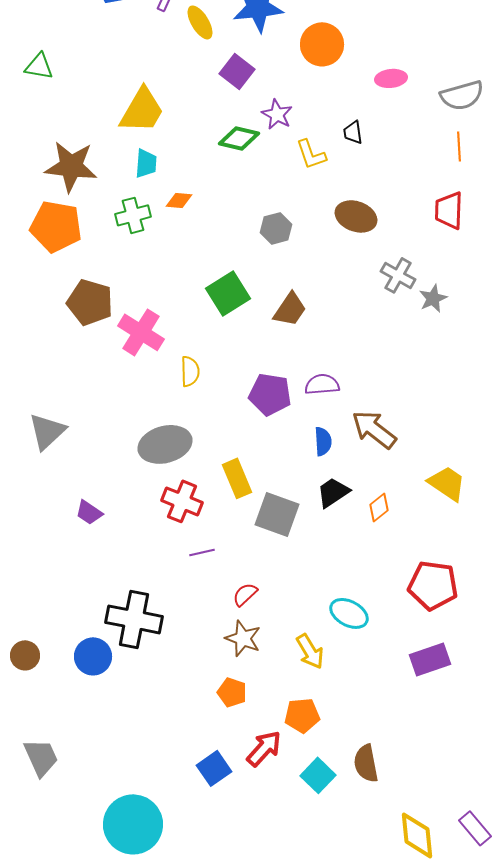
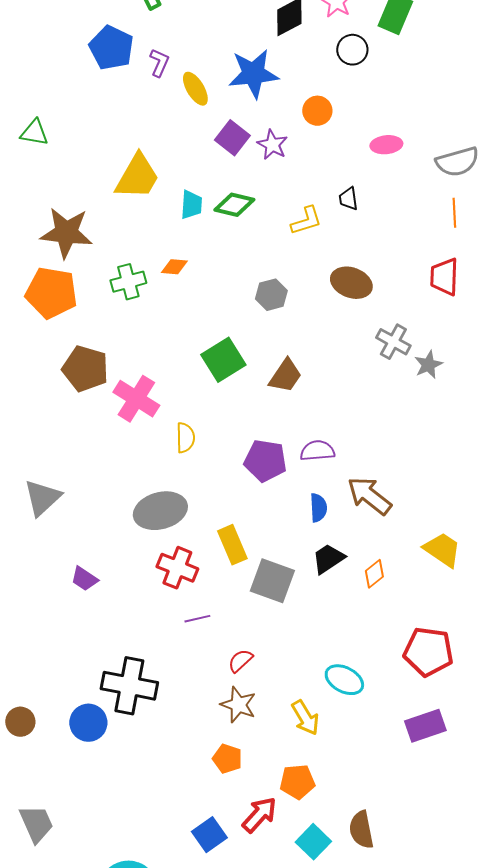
orange circle: (322, 44) -> (317, 111), size x0.7
purple star: (277, 114) -> (272, 145), moved
yellow L-shape: (311, 154) -> (306, 221), turned -88
cyan trapezoid: (146, 163) -> (191, 205), moved

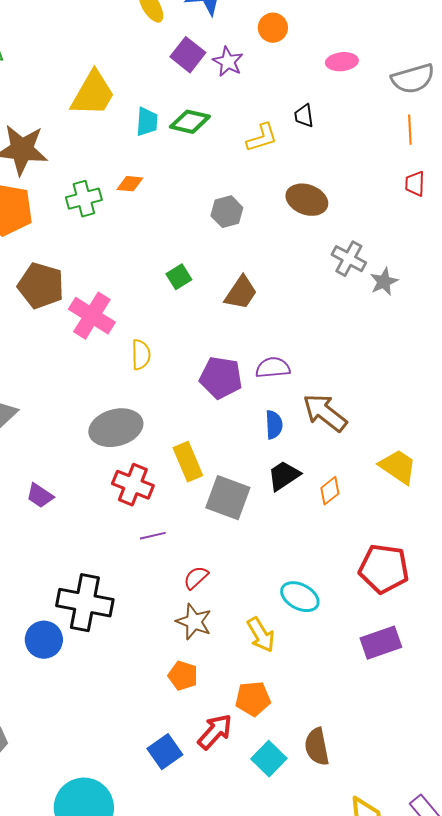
red trapezoid: (444, 277) -> (415, 184), moved, size x0.7
green square: (223, 360) -> (179, 277), size x0.6

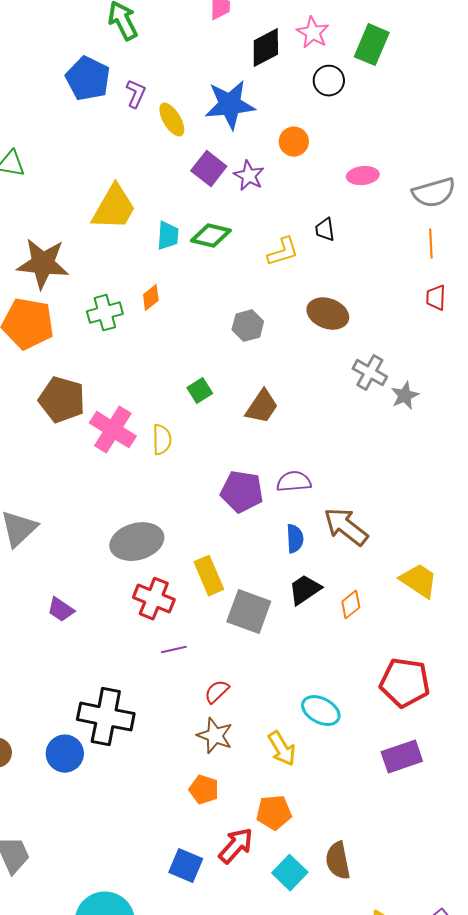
orange diamond: (130, 184) -> (151, 298), turned -44
yellow semicircle: (141, 355) -> (162, 440), moved
blue square: (165, 752) -> (186, 866), turned -32

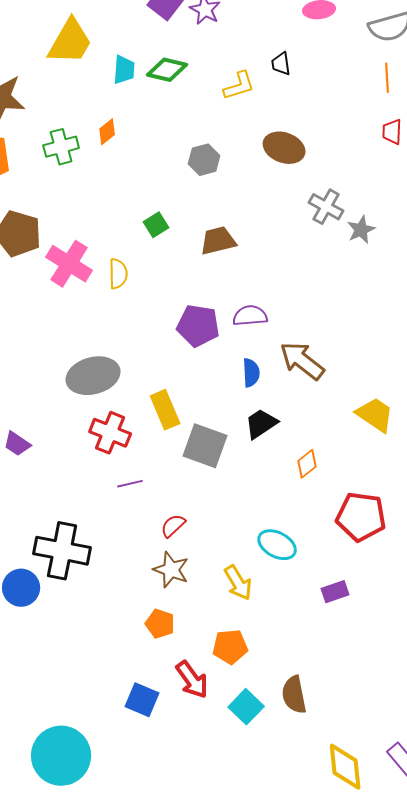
brown trapezoid: (262, 407) -> (218, 241), turned -138
orange diamond: (351, 605) -> (307, 464), moved
purple rectangle: (402, 757) -> (335, 592), moved, size x0.7
red arrow: (236, 846) -> (192, 680), turned 102

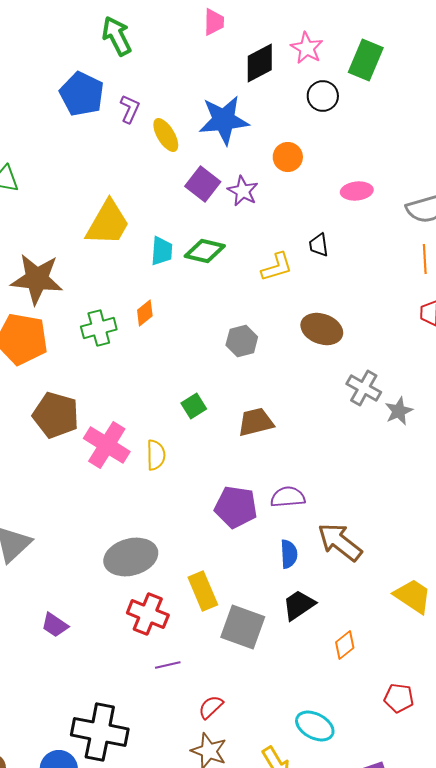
red pentagon: (361, 517) -> (399, 698), size x0.6

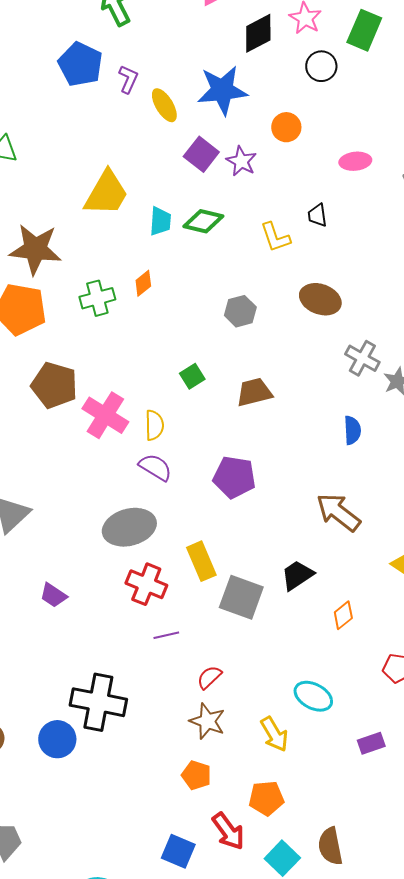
yellow L-shape: (277, 267) -> (275, 237), turned 88
purple semicircle: (288, 497) -> (155, 467), moved, turned 36
blue semicircle: (289, 554) -> (352, 430), moved

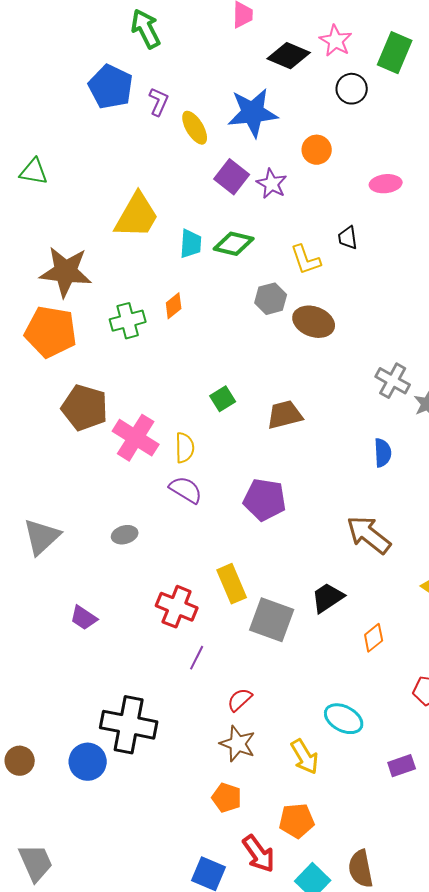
black diamond: (258, 33) -> (289, 56), turned 51
brown ellipse: (320, 299) -> (314, 322), moved
gray hexagon: (240, 311) -> (271, 299), moved
gray ellipse: (129, 527) -> (125, 535), moved, size x0.5
purple line: (166, 635) -> (197, 658), turned -50

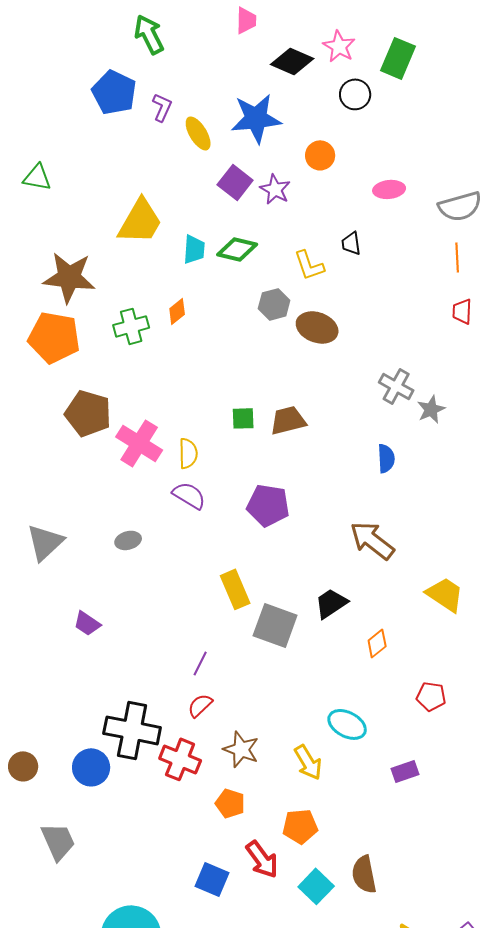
green square: (223, 399) -> (243, 418), moved, turned 30
red cross: (177, 607) -> (180, 759), moved
red semicircle: (240, 700) -> (200, 705), moved
gray trapezoid: (36, 863) -> (58, 841), moved

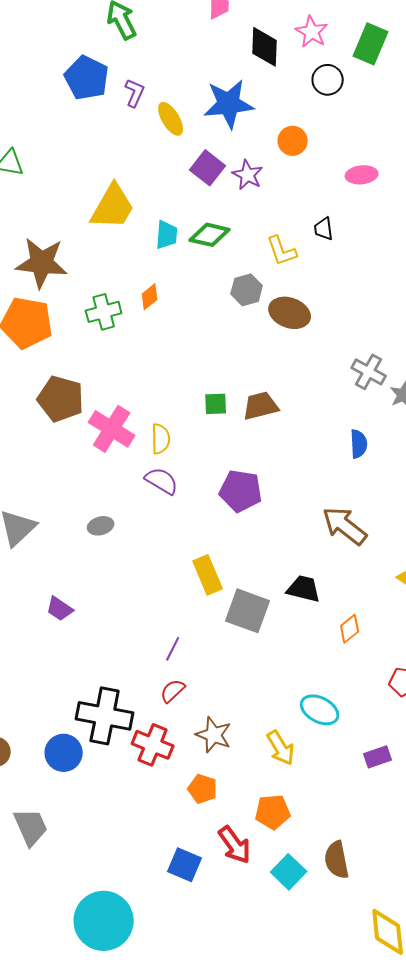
black diamond: (292, 61) -> (265, 47), turned 69
black trapezoid: (331, 603) -> (304, 589), turned 48

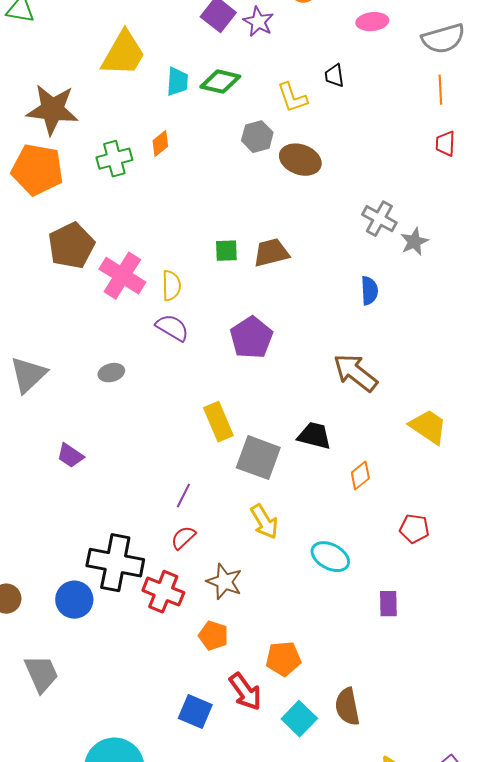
brown pentagon: (61, 399) -> (71, 246), turned 30
purple pentagon: (241, 491) -> (251, 338), turned 30
yellow arrow: (281, 748) -> (264, 522), moved
purple rectangle: (378, 757) -> (388, 604), turned -72

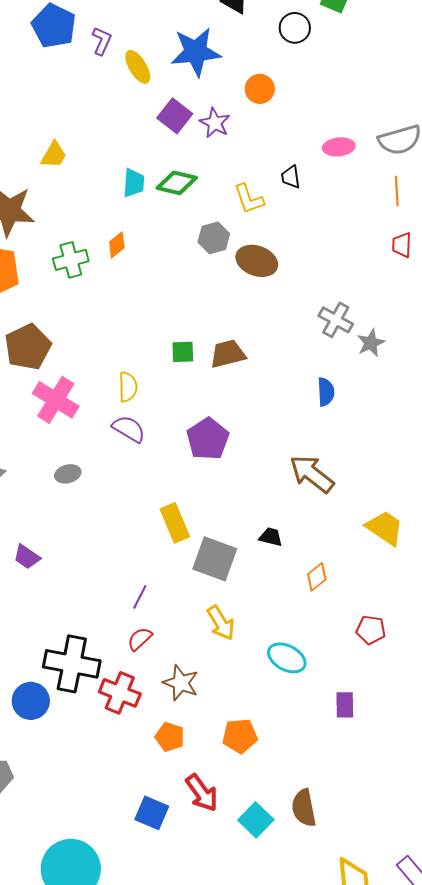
pink ellipse: (372, 22) -> (339, 147), moved
yellow trapezoid: (123, 54) -> (54, 155), moved, size x0.6
pink cross: (122, 276) -> (56, 400), moved
black trapezoid: (314, 436) -> (271, 537), size x0.7
orange pentagon: (283, 659) -> (240, 736), moved

